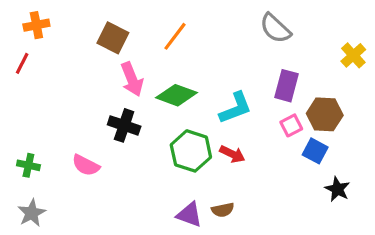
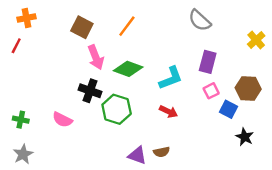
brown hexagon: (325, 114) -> (248, 88), moved
green hexagon: (191, 151) -> (117, 109), moved

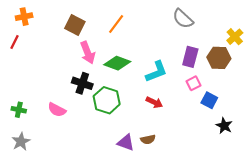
brown hexagon: (248, 88) -> (219, 58), moved

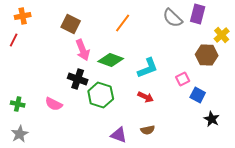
orange line: (116, 24) -> (123, 23), moved
purple rectangle: (190, 57) -> (198, 14), moved
brown semicircle: (148, 139) -> (148, 130), moved

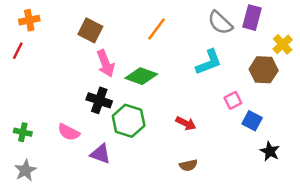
cyan L-shape: (148, 68) -> (209, 62), moved
purple triangle: (119, 135) -> (101, 154), moved

